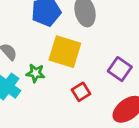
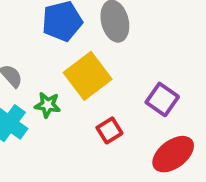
yellow square: (65, 52) -> (88, 76), turned 36

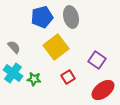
green star: (48, 105) -> (34, 79), moved

